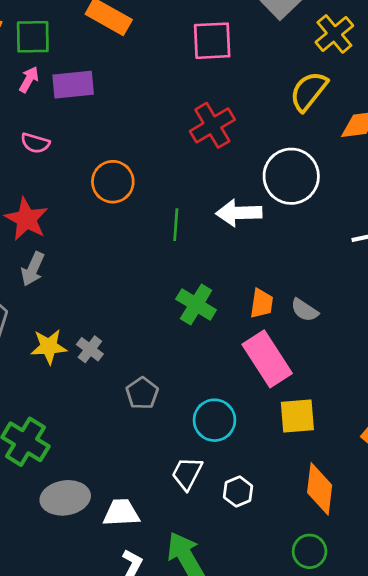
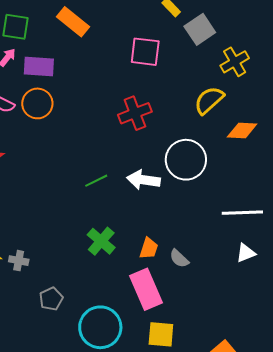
orange circle: (113, 182) -> (37, 103), moved
green line: (176, 225) -> (96, 181), turned 50
gray cross: (90, 349) -> (19, 261), turned -36
cyan circle: (214, 420) -> (100, 327), size x1.4

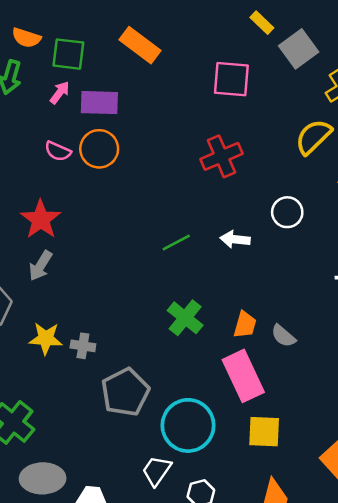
white circle: (186, 160) -> (287, 212), size x0.6
white arrow: (143, 180) -> (235, 239), size x0.7
gray pentagon: (51, 299) -> (125, 392), size x1.6

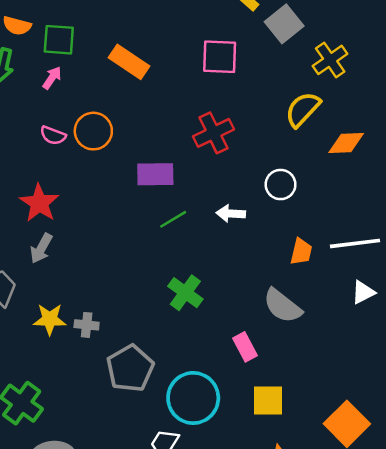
orange rectangle: (140, 45) -> (129, 62), moved
purple rectangle: (99, 103) -> (155, 174), moved
orange trapezoid: (245, 325) -> (301, 252), moved
gray semicircle: (283, 336) -> (282, 306), size x1.6
pink rectangle: (243, 376) -> (245, 347), size x0.6

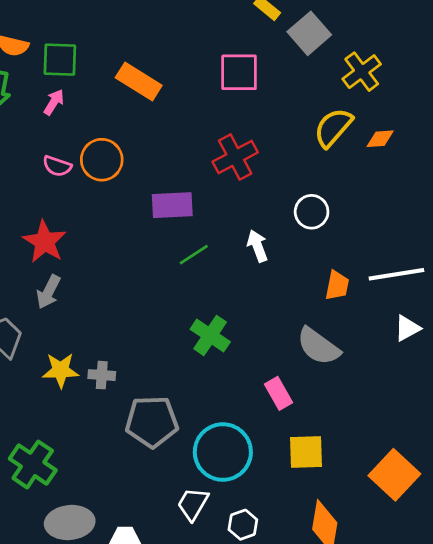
orange diamond: (346, 143) -> (380, 139), moved, size x0.7
white arrow: (231, 214) -> (257, 246), turned 68
gray pentagon: (130, 368) -> (152, 422), turned 30

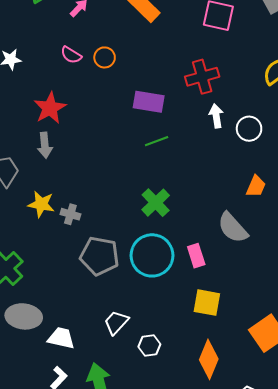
orange circle: (102, 160) -> (105, 57), size x0.7
white arrow: (257, 246) -> (216, 116), moved
gray arrow: (48, 292) -> (45, 145), turned -45
cyan circle: (223, 452) -> (152, 255), moved

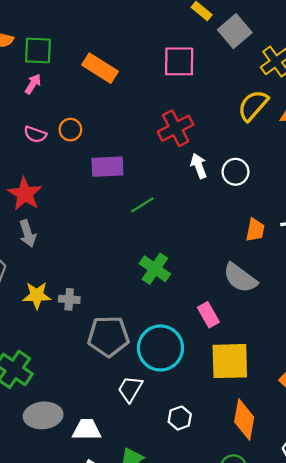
purple rectangle: (149, 102) -> (107, 167), moved
cyan circle: (152, 255) -> (160, 348), moved
yellow square: (207, 303) -> (230, 361), size x1.4
white trapezoid: (116, 323) -> (130, 389), moved

